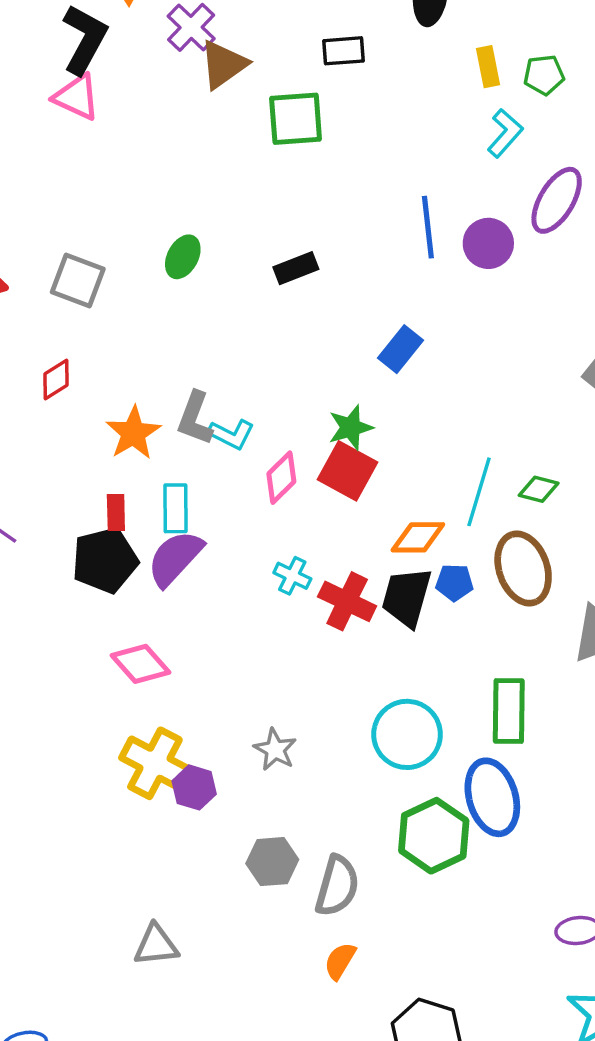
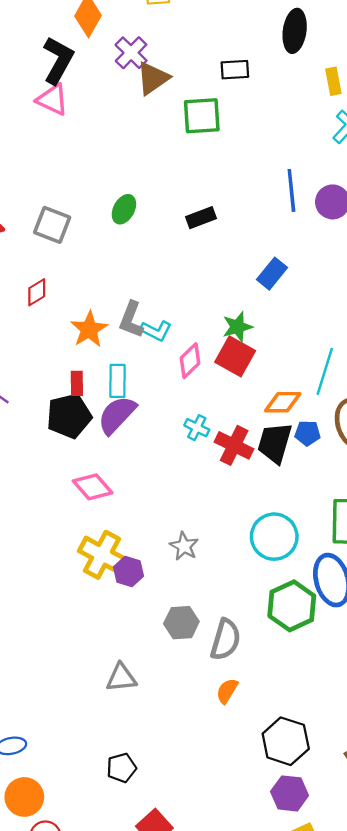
gray triangle: (156, 945) -> (121, 678), moved

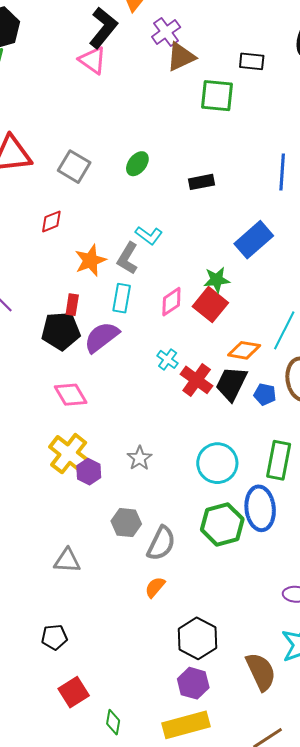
blue rectangle: (272, 274) -> (254, 240), size x1.4
cyan L-shape: (156, 331) -> (149, 235), moved
cyan rectangle: (117, 381) -> (122, 298), moved
blue pentagon: (307, 433) -> (265, 394), moved

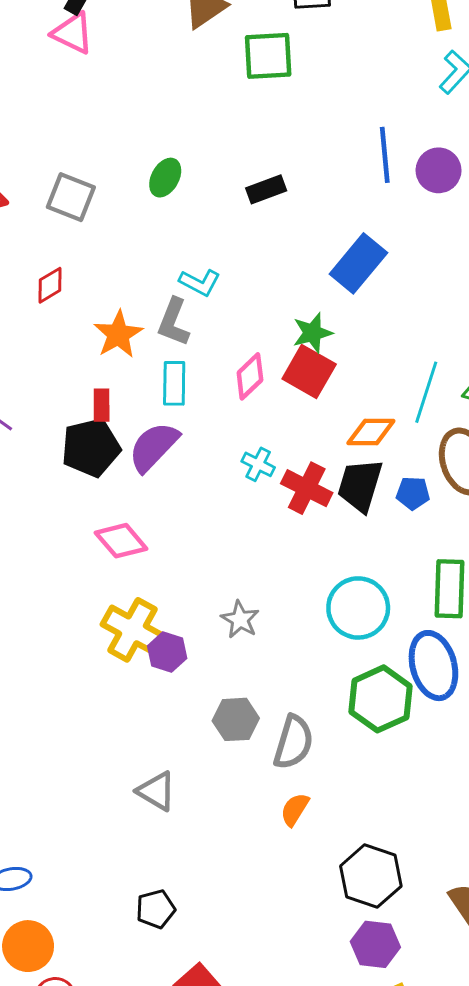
gray triangle: (67, 561) -> (156, 791), turned 36

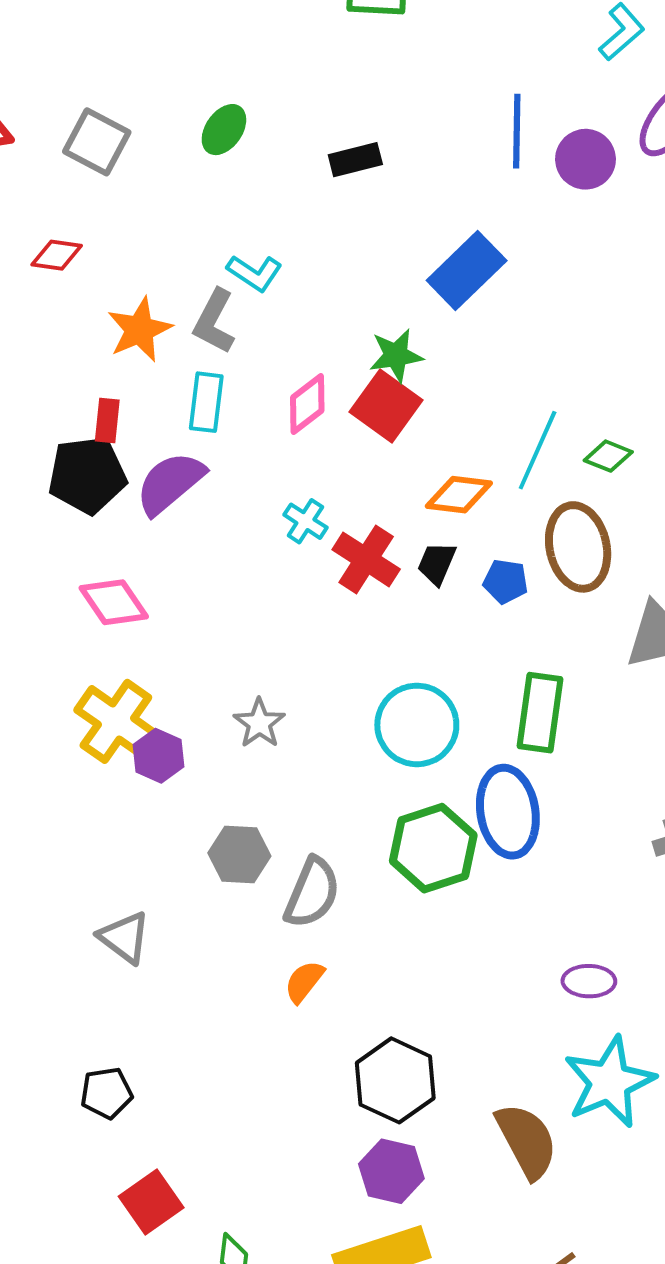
red diamond: (50, 285) -> (57, 255), turned 33
black trapezoid: (360, 485) -> (437, 563), size x0.6

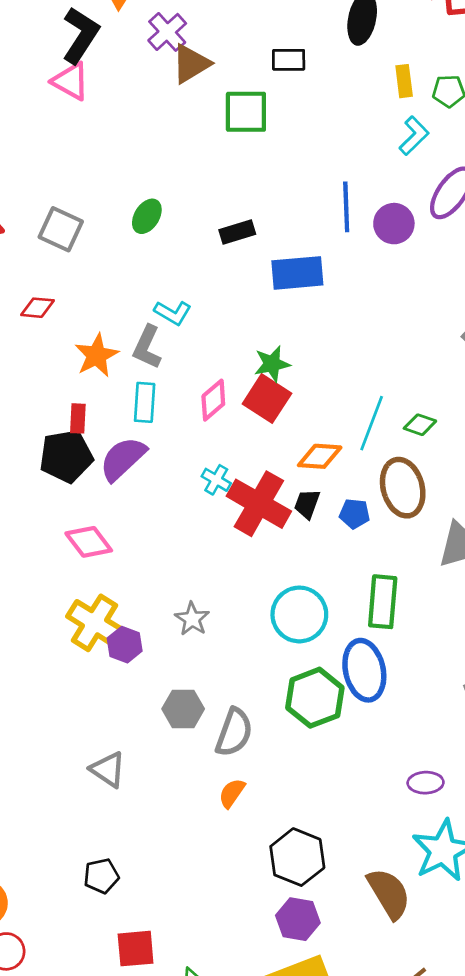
blue rectangle: (467, 270) -> (297, 273), moved, turned 42
red cross: (366, 559) -> (259, 504), size x1.4
red square: (151, 1202) -> (136, 949), turned 33

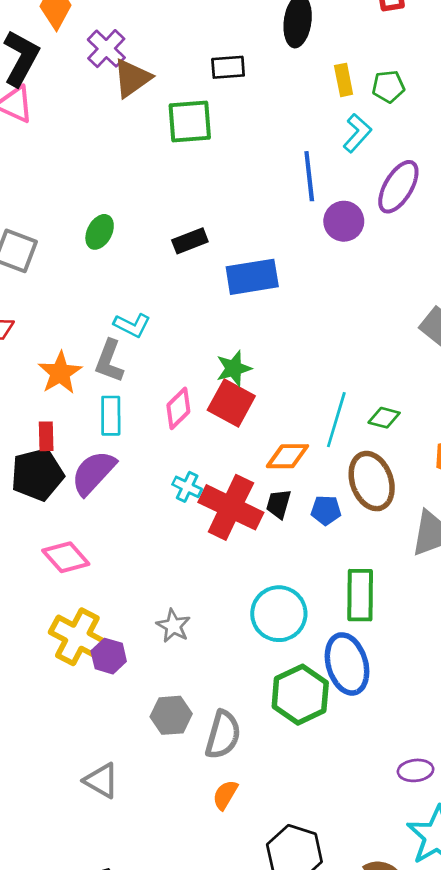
blue line: (346, 207) -> (309, 176), moved

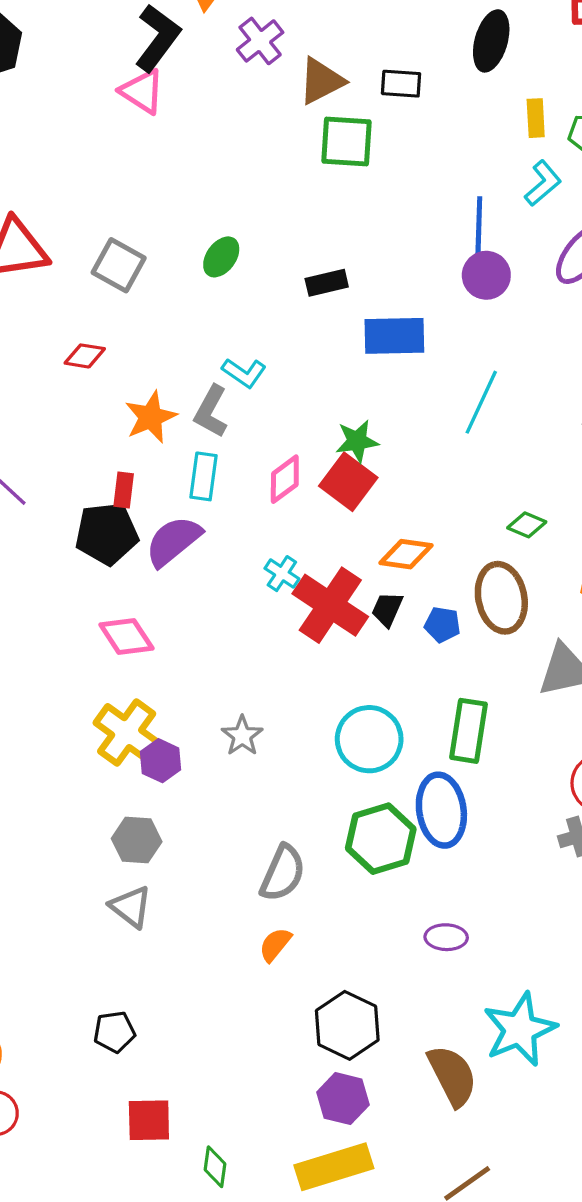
brown triangle: (132, 78) -> (321, 81), moved
purple circle: (344, 221) -> (486, 275), moved
cyan line: (336, 420) -> (481, 402), moved
gray hexagon: (171, 715) -> (137, 840), moved
purple ellipse: (416, 770) -> (446, 937), moved

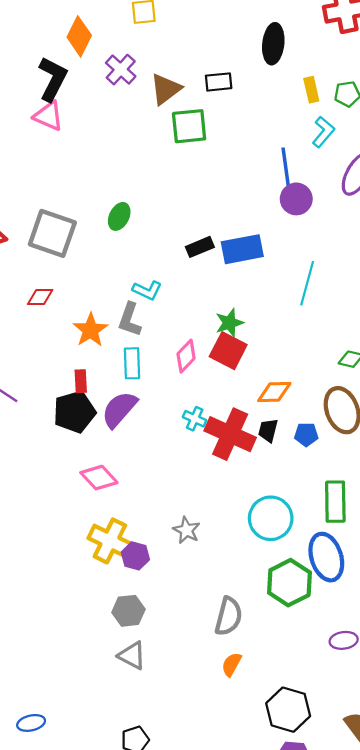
gray square: (119, 265) -> (52, 233), size x1.4
black rectangle: (327, 283) -> (200, 247), moved

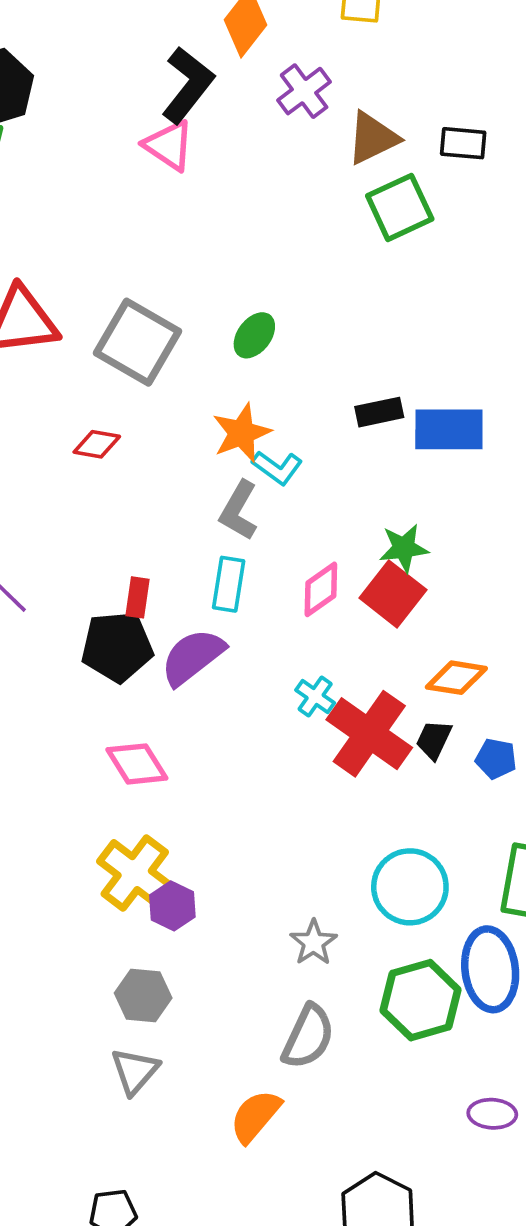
green square: (189, 126) -> (400, 207), turned -30
orange star: (90, 330) -> (242, 433), moved
gray star: (187, 530) -> (314, 943), moved
gray triangle: (132, 656) -> (135, 1071), turned 32
orange semicircle: (232, 664) -> (255, 1116), moved, size x1.4

